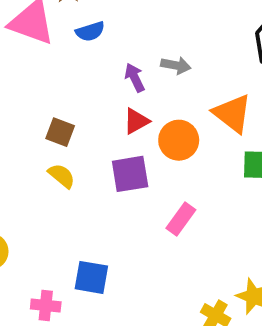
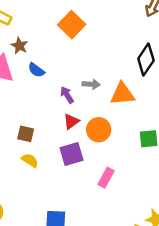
blue semicircle: (90, 31) -> (36, 70), turned 60
orange triangle: (232, 113) -> (122, 94), moved, turned -36

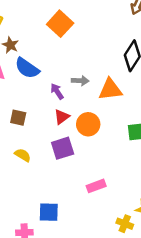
blue semicircle: (36, 70) -> (27, 68), size x1.5
brown square: (26, 134) -> (18, 118), moved
pink rectangle: (106, 178) -> (96, 186), moved, turned 42

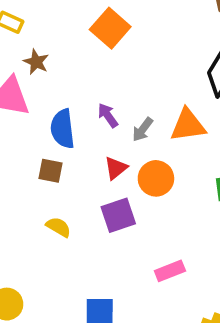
blue semicircle: (27, 68) -> (63, 129), moved, turned 50
gray arrow: (80, 81) -> (143, 129), moved, turned 126
purple arrow: (57, 91) -> (108, 115), moved

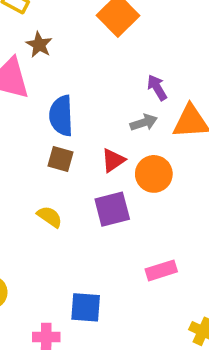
purple arrow: (108, 115) -> (157, 87), moved
gray arrow: (143, 129) -> (144, 122), turned -150
brown square: (50, 171) -> (61, 159), moved

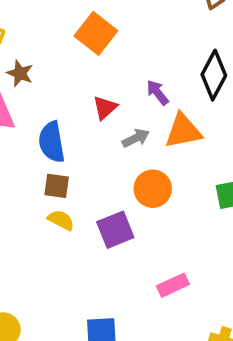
purple arrow: (157, 87) -> (158, 92), moved
red triangle: (113, 160) -> (105, 108), moved
yellow semicircle: (50, 217) -> (61, 220), moved

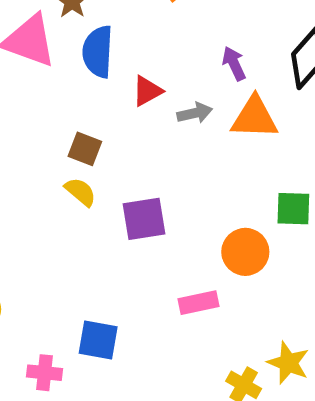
red triangle: (105, 108) -> (147, 91), moved
blue semicircle: (52, 142) -> (98, 52), moved
orange circle: (153, 189) -> (245, 252), moved

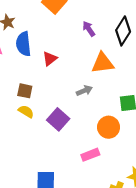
purple arrow: (234, 64) -> (89, 29), moved
gray arrow: (195, 113) -> (84, 91), moved
purple square: (144, 219) -> (58, 119), turned -30

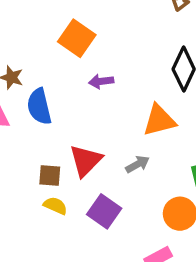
purple arrow: (89, 29) -> (101, 81), moved, turned -56
red triangle: (50, 59) -> (86, 161), moved, size x1.5

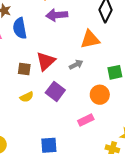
purple arrow: (101, 81) -> (57, 15), size x1.5
yellow semicircle: (55, 206) -> (27, 97), moved, turned 128

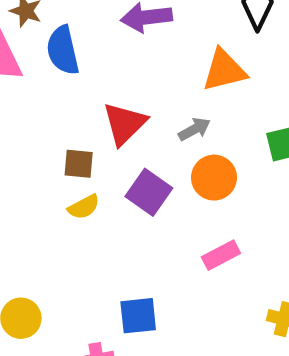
brown square: (24, 69) -> (79, 164), moved
orange circle: (100, 95) -> (214, 178), moved

